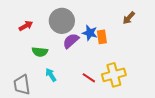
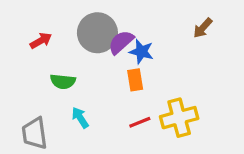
orange rectangle: (102, 37) -> (135, 80), moved
purple semicircle: (71, 41) -> (121, 42), moved
red line: (89, 78) -> (140, 122), turned -56

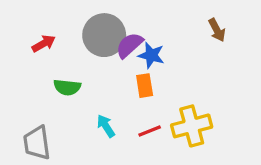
brown arrow: (203, 28) -> (217, 30), turned -70
cyan arrow: (80, 118) -> (106, 126), moved

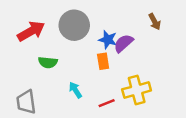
red arrow: (44, 44) -> (31, 31), size x1.6
purple semicircle: (129, 45) -> (123, 43), moved
red line: (150, 131) -> (107, 103), moved

